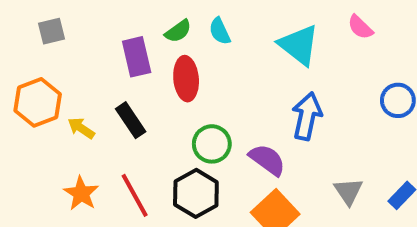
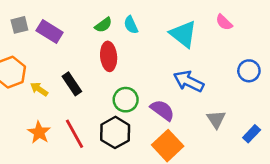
purple rectangle: (137, 57) -> (50, 31), moved, turned -45
blue arrow: (307, 116) -> (189, 81), turned -76
gray triangle: (348, 191) -> (216, 119), moved

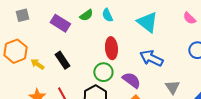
pink semicircle: (224, 22) -> (189, 18), moved
purple rectangle: (50, 31) -> (60, 23), moved
red ellipse: (109, 56) -> (111, 48), moved

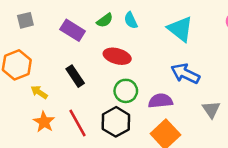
red ellipse: (111, 48) -> (117, 56), moved, turned -70
yellow arrow: (37, 64) -> (39, 92), moved
purple semicircle: (131, 80) -> (160, 101), turned -42

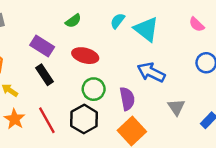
cyan semicircle: (131, 20) -> (118, 21), moved, turned 63
purple rectangle: (73, 30) -> (42, 46), moved
purple semicircle: (160, 101) -> (127, 99), turned 85

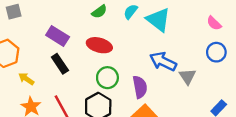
green semicircle: (73, 21) -> (99, 12), moved
pink semicircle: (197, 24) -> (214, 23), moved
gray triangle: (176, 107) -> (187, 76), moved

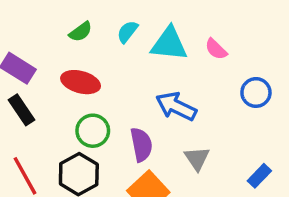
cyan triangle: (158, 20) -> (169, 44), turned -32
pink semicircle: (214, 23) -> (216, 49), moved
gray triangle: (187, 76) -> (197, 158), moved

